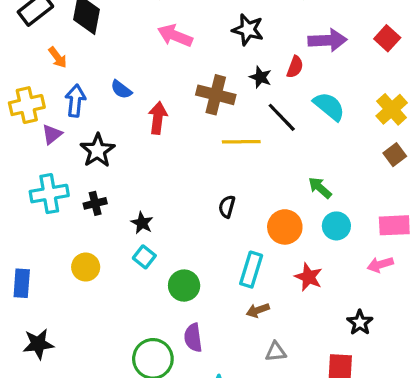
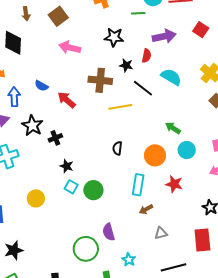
red arrow: (158, 118) -> (67, 100), turned -48
black cross: (95, 203) -> (55, 138), moved
green circle: (184, 286) -> (93, 190), moved

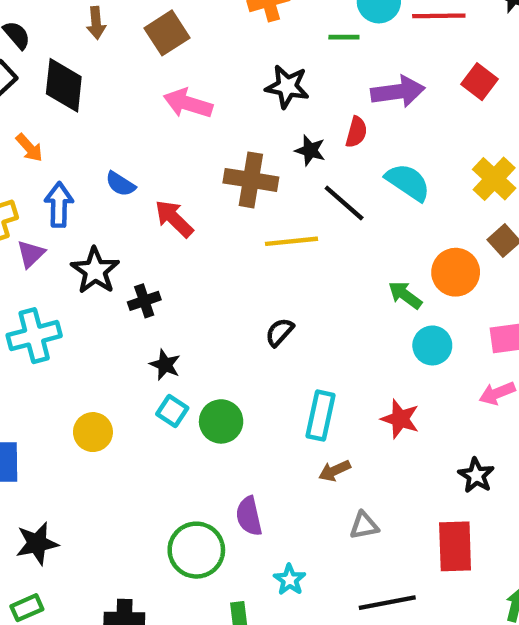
black semicircle: (117, 148) -> (280, 332), turned 32
orange circle: (155, 155) -> (456, 272), moved

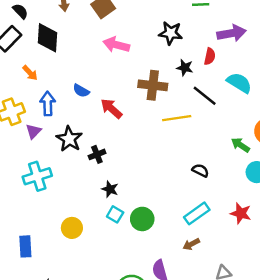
black semicircle: (280, 332) -> (200, 170), moved, turned 77
cyan rectangle: (321, 416) -> (197, 213), turned 45
brown arrow: (335, 471) -> (191, 244), moved

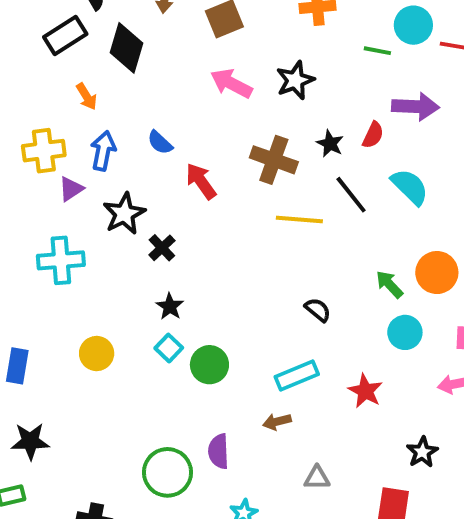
black star: (171, 33) -> (295, 80), moved, turned 30
black cross: (97, 154) -> (162, 248), turned -35

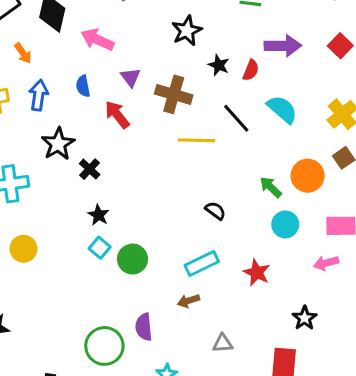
pink arrow: (231, 83) -> (97, 40), moved
blue semicircle: (160, 143) -> (83, 86), turned 40
black star: (330, 144) -> (219, 65), moved
purple triangle: (71, 189) -> (131, 77), moved, turned -30
yellow circle: (97, 354) -> (23, 249), moved

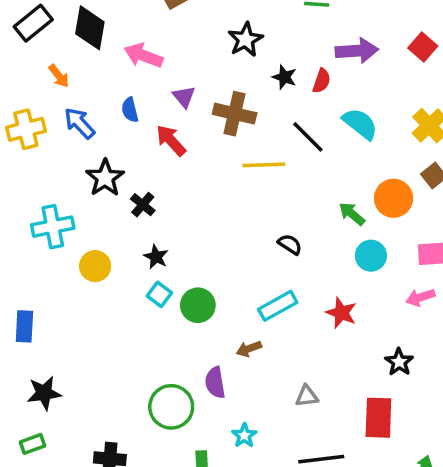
blue arrow: (39, 95) -> (80, 123), turned -48
yellow circle: (23, 249) -> (95, 266), moved
brown arrow: (188, 301) -> (249, 349), moved

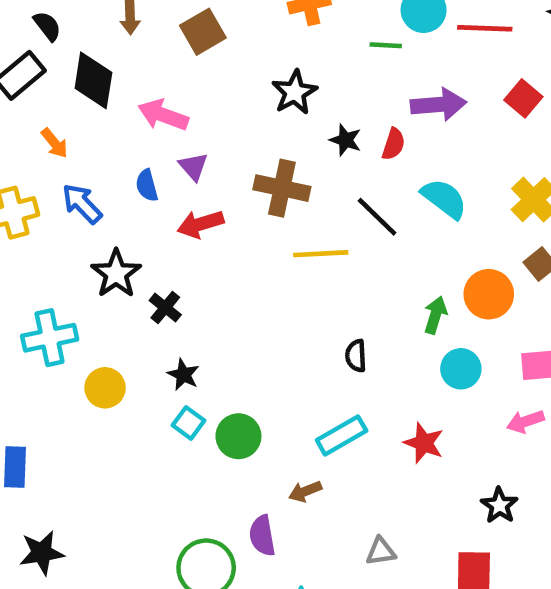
purple triangle: (184, 97) -> (193, 167), moved
red arrow: (171, 140) -> (200, 224), turned -64
green arrow: (352, 214) -> (435, 315), turned 68
black semicircle: (290, 244) -> (356, 356), turned -125

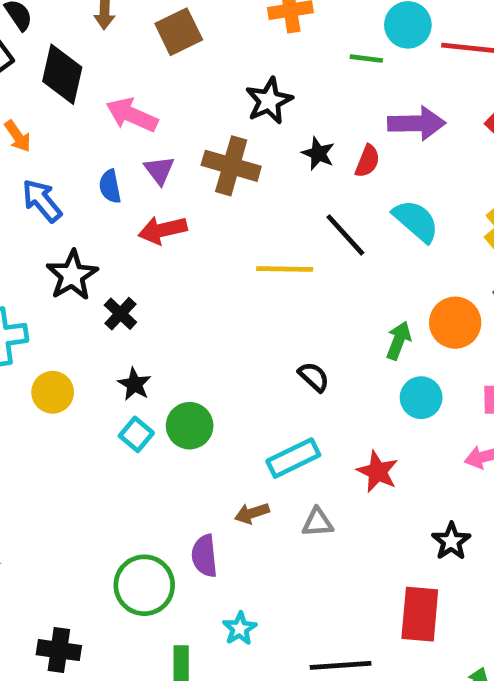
brown cross: (282, 188) -> (231, 166), moved
black semicircle: (356, 356) -> (314, 377), turned 132
green circle: (238, 436) -> (190, 426), moved
gray triangle: (381, 551) -> (318, 522), moved

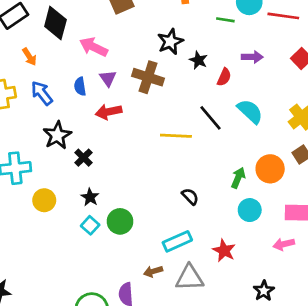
purple arrow: (417, 123) -> (252, 57), size x0.7
black star: (318, 154) -> (198, 60), moved
gray triangle: (318, 522) -> (190, 278), size x1.6

